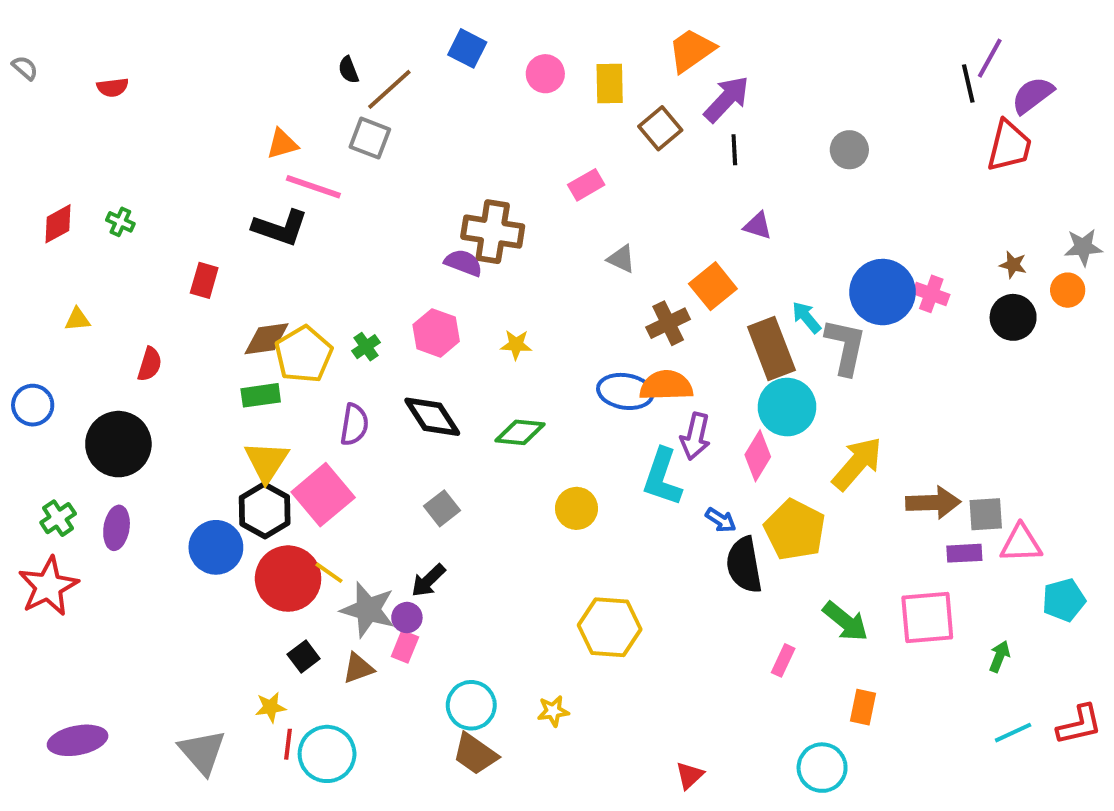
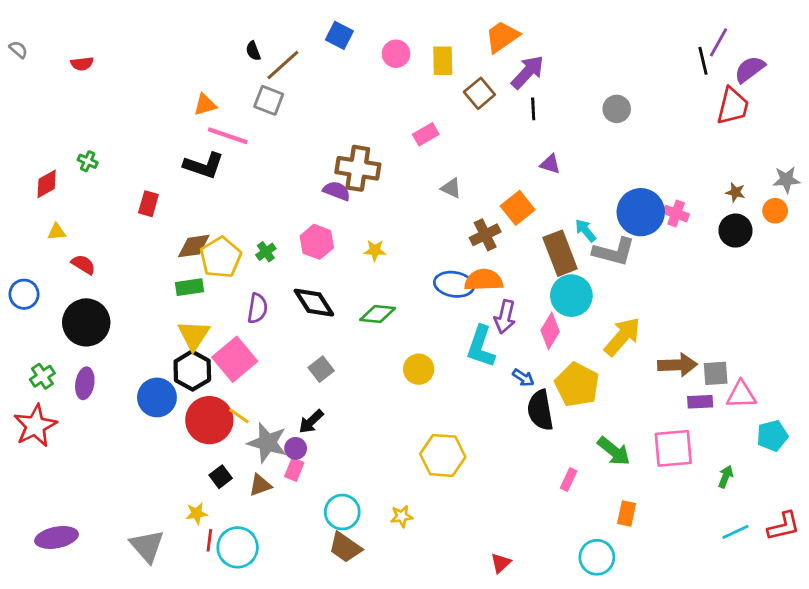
red diamond: (58, 224) -> (47, 184), moved
gray L-shape: (845, 347) -> (614, 252), turned 93
red semicircle: (150, 364) -> (83, 264), moved, turned -75

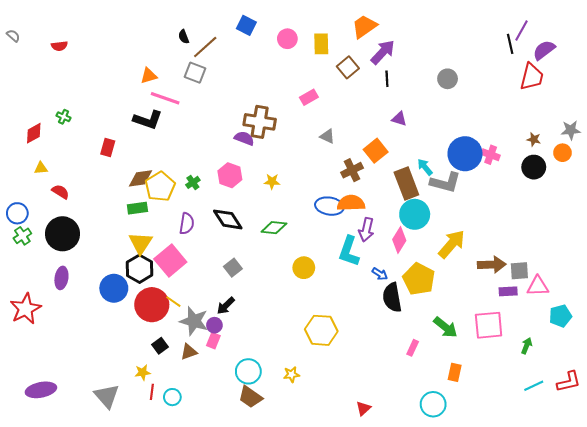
green cross: (42, 376) -> (22, 236), moved
cyan circle: (238, 547) -> (172, 397), size x0.6

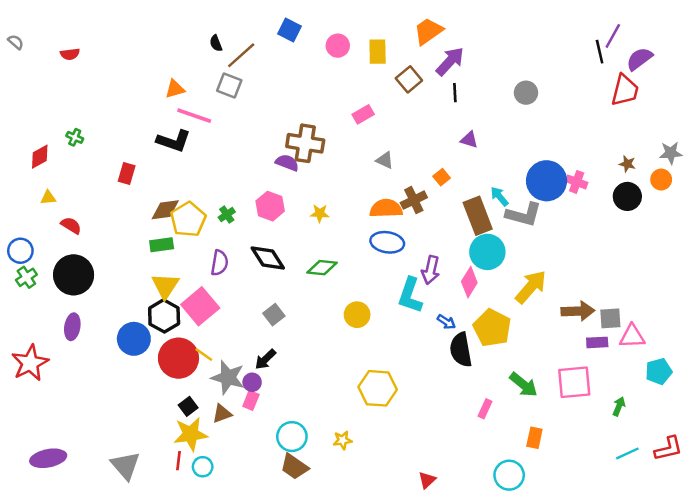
orange square: (376, 151) -> (442, 177), size x0.6
orange semicircle: (351, 203) -> (386, 209), moved
yellow star: (143, 372) -> (191, 434), moved, size x1.8

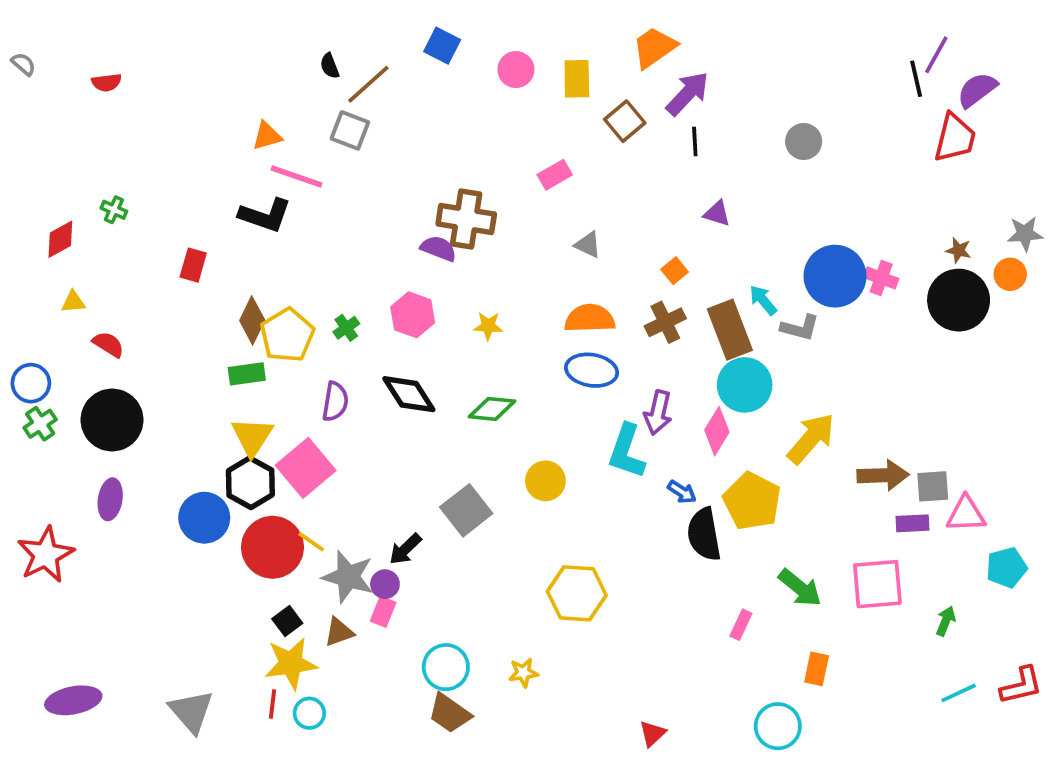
black circle: (627, 196) -> (959, 300), size x1.4
brown cross: (414, 200) -> (665, 322), moved
brown diamond: (165, 210) -> (252, 320), turned -56
gray L-shape: (524, 215) -> (800, 328), size x0.7
gray square: (274, 315) -> (466, 510), moved, size x1.5

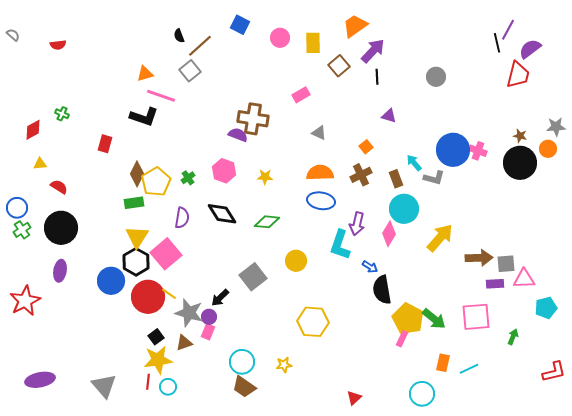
gray square: (350, 130) -> (190, 71), turned 30
brown rectangle: (730, 330) -> (396, 179), size x0.6
yellow pentagon: (752, 501) -> (408, 319), moved
cyan line: (959, 693) -> (469, 369), moved

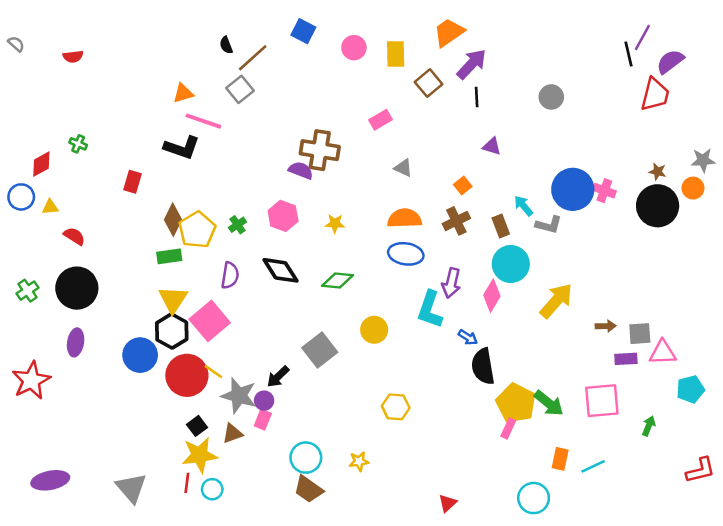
blue circle: (17, 208) -> (21, 197), moved
brown arrow: (479, 258) -> (606, 326), size x0.6
yellow hexagon: (313, 322) -> (396, 407), size x0.7

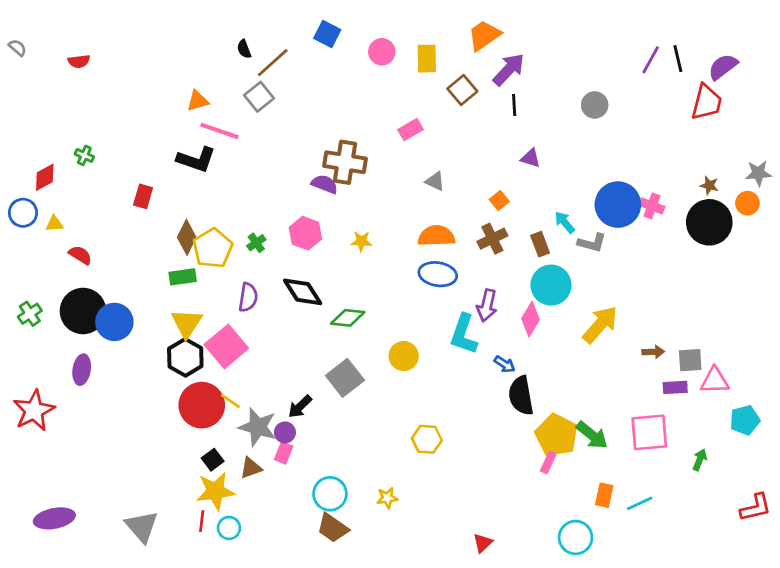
purple line: (642, 38) -> (651, 60), moved
green diamond: (337, 280) -> (348, 318), moved
blue circle: (140, 355) -> (114, 322), moved

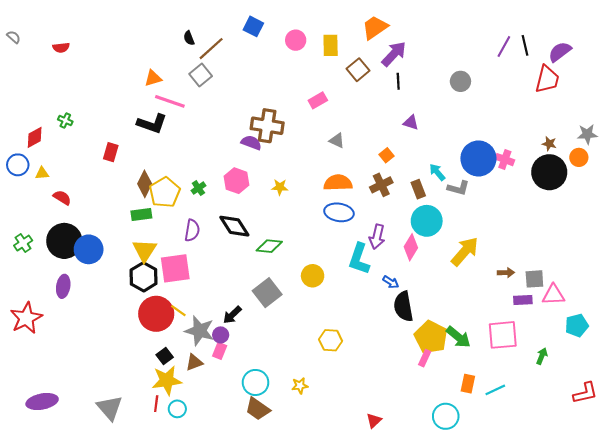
pink square: (226, 346) -> (175, 268), turned 32

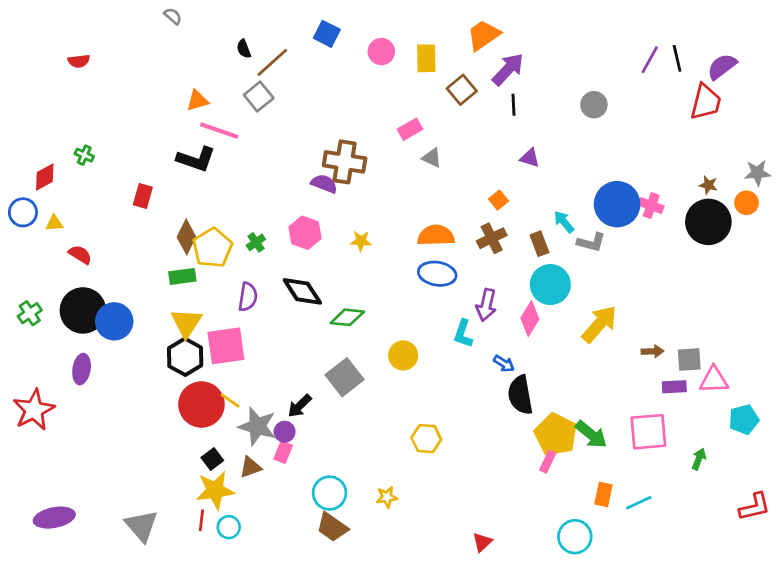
gray semicircle: (14, 37) -> (173, 16), moved
gray triangle: (337, 141) -> (432, 158), moved
cyan L-shape: (359, 259) -> (463, 334), size x0.7

